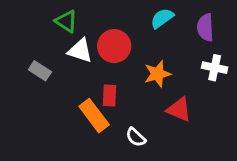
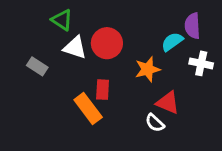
cyan semicircle: (162, 18) -> (172, 42), moved
white semicircle: (136, 137) -> (155, 123), moved

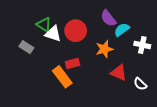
green triangle: (62, 20) -> (44, 24), moved
purple semicircle: (192, 26) -> (108, 18), moved, turned -36
red rectangle: (103, 90) -> (73, 63), turned 72
white semicircle: (155, 123) -> (140, 84), moved

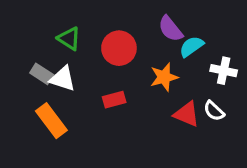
white triangle: (53, 34) -> (63, 79), moved
orange rectangle: (62, 77) -> (51, 121), moved
white semicircle: (140, 84) -> (214, 111), moved

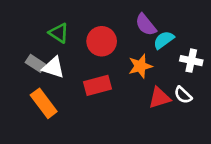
red rectangle: (114, 100) -> (97, 85), size x1.4
red triangle: (187, 114) -> (160, 98), turned -40

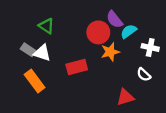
red circle: (102, 41) -> (98, 32), moved
red triangle: (160, 98) -> (125, 97), moved

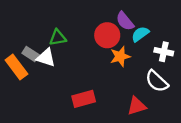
green triangle: (46, 26) -> (58, 38), moved, turned -42
red rectangle: (77, 67) -> (84, 99), moved
white semicircle: (144, 75) -> (157, 81), size x1.5
orange rectangle: (35, 81) -> (16, 67), moved

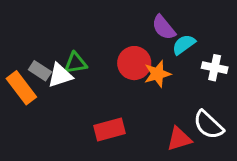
red circle: (107, 35) -> (134, 63), moved
green triangle: (58, 38) -> (75, 63), moved
white triangle: (46, 58) -> (60, 75), turned -36
white semicircle: (157, 81) -> (208, 125), moved

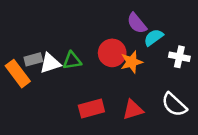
green triangle: (75, 63) -> (72, 61), moved
gray rectangle: (40, 71) -> (33, 59), turned -48
red triangle: (179, 139) -> (133, 110), moved

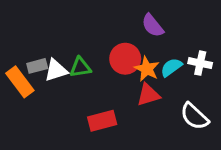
cyan semicircle: (154, 37) -> (171, 67), moved
orange star: (132, 62) -> (147, 69), turned -30
red triangle: (133, 110) -> (148, 95), moved

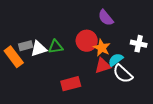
cyan semicircle: (171, 67) -> (116, 60), moved
white semicircle: (194, 116) -> (123, 74), moved

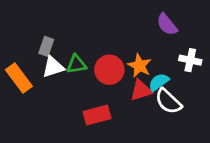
purple semicircle: (106, 18) -> (167, 24), moved
red circle: (87, 41) -> (109, 70), moved
gray rectangle: (26, 46) -> (46, 46), moved, turned -56

